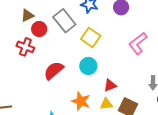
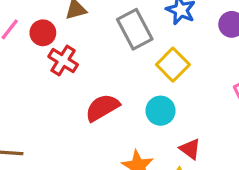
red circle: (39, 29) -> (43, 33), moved
red triangle: (110, 85) -> (190, 149), turned 48

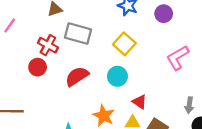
gray rectangle: (135, 29) -> (78, 33), moved, turned -44
red circle: (43, 33) -> (38, 67), moved

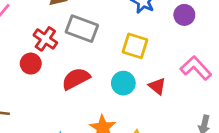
yellow square: (124, 44) -> (135, 46), turned -30
pink L-shape: (178, 58) -> (196, 68), turned 72
red triangle: (139, 102) -> (157, 86), moved

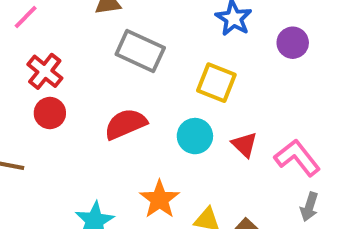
red cross: (45, 39) -> (45, 71), moved
red circle: (31, 64) -> (50, 113), moved
pink L-shape: (196, 68) -> (297, 158), moved

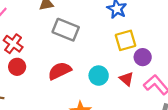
purple circle: (293, 43) -> (143, 57), moved
yellow square: (216, 83) -> (125, 40), moved, turned -35

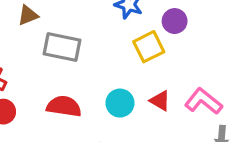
purple circle: (143, 57) -> (175, 21), moved
red semicircle: (60, 71) -> (64, 106), turned 45

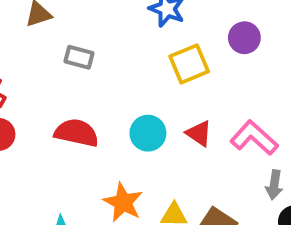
purple circle: (175, 21) -> (244, 38), moved
gray rectangle: (62, 47) -> (79, 57), size x0.6

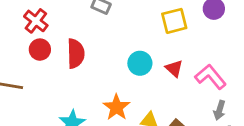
red semicircle: (77, 133) -> (76, 54), moved, turned 68

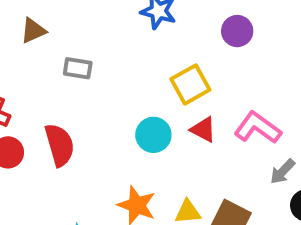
yellow square: (174, 21) -> (190, 84), moved
gray arrow: (219, 110) -> (282, 172), turned 42

